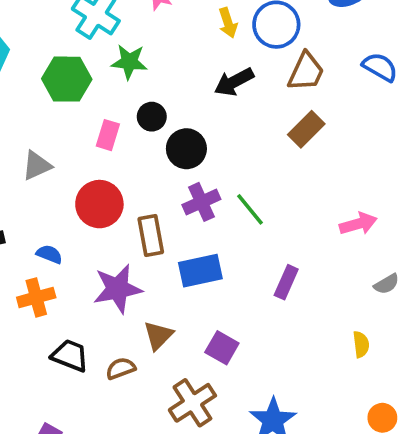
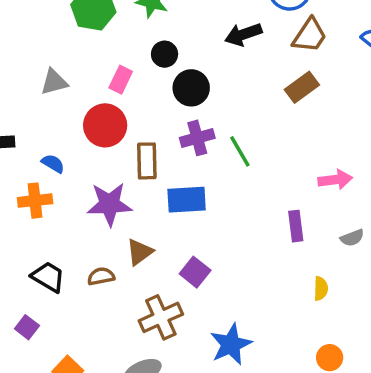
pink rectangle: (108, 135) -> (121, 80), moved
purple rectangle: (286, 282) -> (296, 226), moved, turned -40
black trapezoid: (70, 356) -> (48, 277), moved

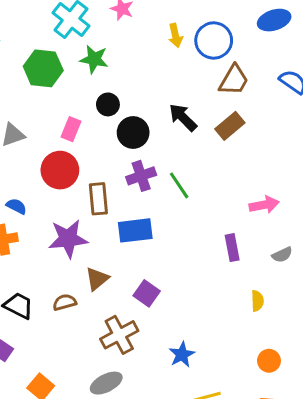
black arrow: (243, 34) -> (183, 117), moved, turned 68
blue star: (231, 344) -> (182, 355), size x0.7

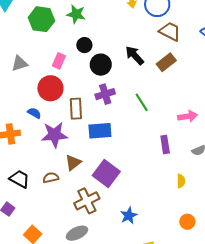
brown trapezoid: (234, 80) -> (170, 31), turned -95
green line: (179, 185) -> (142, 102), moved
blue semicircle: (16, 206) -> (34, 113), moved
purple square: (147, 293) -> (106, 173), size x1.5

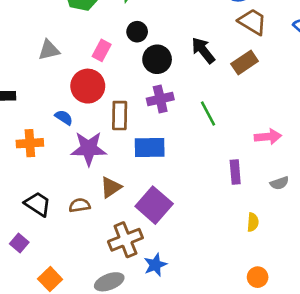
blue star: (129, 216) -> (155, 265), moved

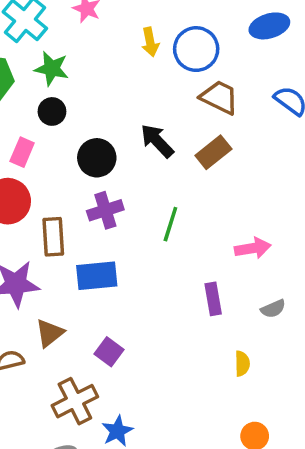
black circle: (137, 32) -> (52, 111), moved
green line: (208, 113) -> (170, 224), turned 50
purple square: (154, 205) -> (109, 352), size x0.6

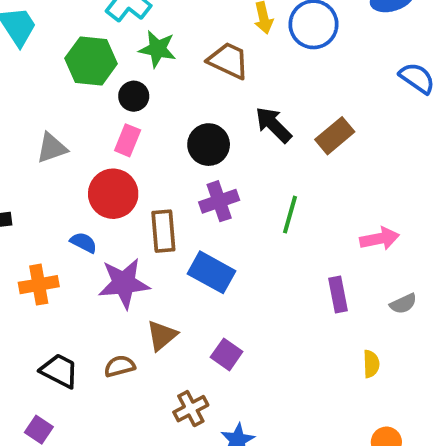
brown trapezoid: (219, 97) -> (228, 60), moved
black circle: (52, 111) -> (134, 96), moved
blue rectangle: (97, 276) -> (212, 272), turned 36
brown cross: (75, 401) -> (191, 409), size x0.7

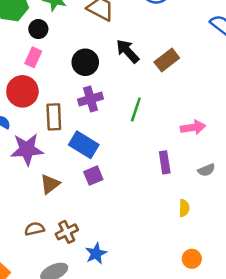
purple square: (227, 354) -> (93, 176), moved, turned 30
brown semicircle: (120, 366) -> (34, 229), moved

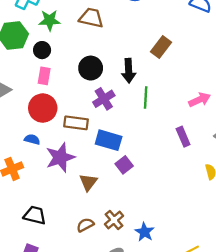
black arrow: (128, 51) -> (129, 71), moved, turned -125
brown rectangle: (54, 117) -> (76, 123), turned -65

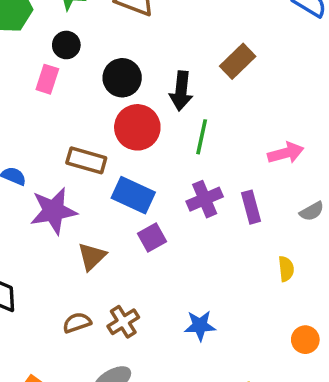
black circle: (42, 50) -> (66, 45), moved
purple cross: (104, 99) -> (205, 199), moved
red circle: (43, 108) -> (137, 127), moved
blue star: (145, 232) -> (200, 326), moved, turned 30

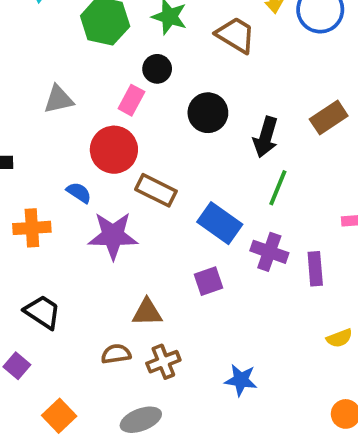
red circle: (137, 127) -> (114, 150), moved
blue rectangle: (133, 195) -> (220, 223), moved
purple cross: (205, 199) -> (269, 252), turned 32
brown triangle: (92, 256) -> (147, 312), moved, turned 32
yellow semicircle: (286, 269) -> (339, 338), turned 65

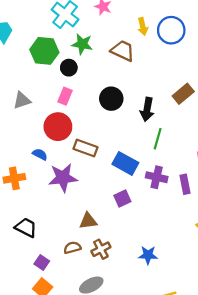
black circle: (157, 69) -> (69, 68), moved
purple square: (17, 366) -> (42, 263), moved

